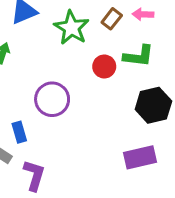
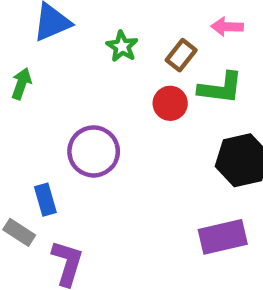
brown rectangle: (112, 19) -> (181, 55), moved
green star: (71, 28) -> (122, 46), size x0.6

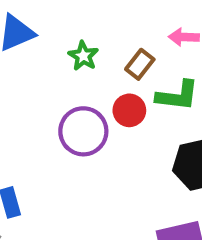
purple circle: (94, 151) -> (83, 131), moved

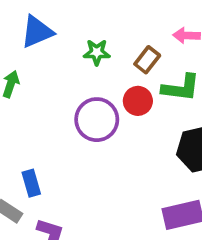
green star: (83, 56) -> (97, 52), turned -30

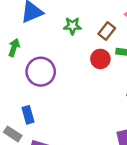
purple circle: (97, 120) -> (41, 72), moved

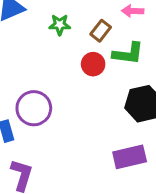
purple circle: (41, 72) -> (34, 108), moved

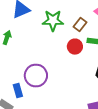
green star: (60, 25) -> (53, 21), size x1.5

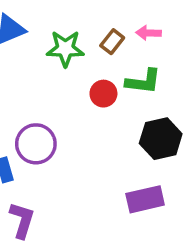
brown rectangle: (80, 25) -> (112, 42), moved

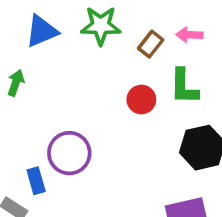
green star: (65, 49) -> (101, 26), moved
green L-shape: (143, 81) -> (184, 87), turned 84

